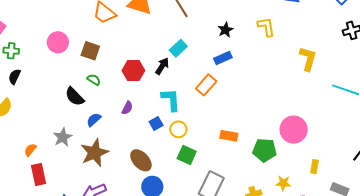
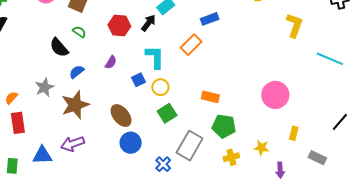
green pentagon: (265, 150) -> (224, 126), moved
green square: (187, 155) -> (167, 113), turned 30

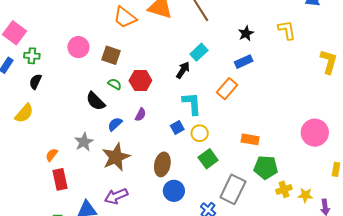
red hexagon: (119, 25) -> (140, 81), moved
purple semicircle: (111, 62) -> (140, 115), moved
brown ellipse: (121, 116) -> (162, 164), turned 55
yellow star: (262, 148) -> (305, 195), moved
yellow cross: (231, 157) -> (284, 189), moved

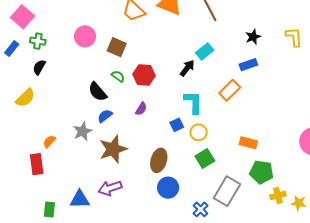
blue semicircle: (115, 124) -> (105, 116), moved
red rectangle: (60, 179) -> (37, 164), moved

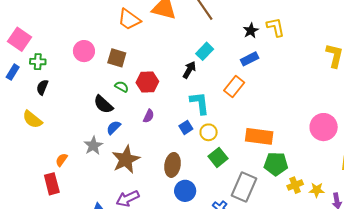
yellow L-shape: (294, 37) -> (276, 27), moved
yellow semicircle: (25, 98) -> (32, 119), turned 90
orange rectangle: (248, 143) -> (259, 136), size x1.5

